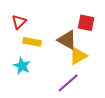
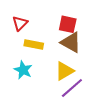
red square: (86, 23) -> (68, 24), moved
yellow triangle: (78, 56) -> (65, 71), moved

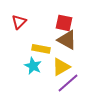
yellow rectangle: (34, 44) -> (41, 49), moved
cyan star: (23, 70) -> (33, 66), moved

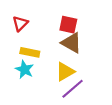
yellow rectangle: (41, 49) -> (30, 52), moved
cyan star: (33, 66) -> (24, 70), moved

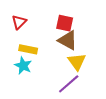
yellow triangle: (65, 72) -> (77, 62), moved, turned -36

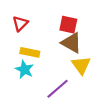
purple line: (69, 84) -> (58, 89), moved

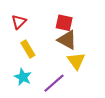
yellow rectangle: (30, 52) -> (28, 49), turned 48
cyan star: (24, 70) -> (23, 77), moved

